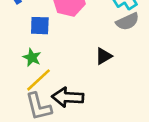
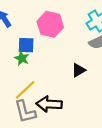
green star: (32, 57) -> (22, 58), moved

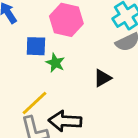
green star: (22, 58) -> (55, 63), moved

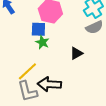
blue square: (36, 46) -> (38, 29), moved

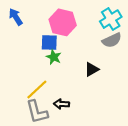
black arrow: (49, 84) -> (62, 104), size x0.6

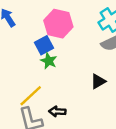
blue square: (49, 43) -> (44, 45), turned -30
black triangle: (92, 69) -> (98, 81), moved

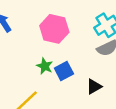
blue square: (44, 45) -> (64, 71), moved

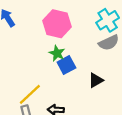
green star: (45, 66) -> (57, 53), moved

